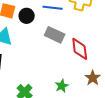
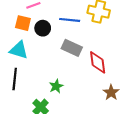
green star: (62, 86) -> (56, 86), moved

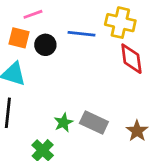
gray rectangle: (72, 48) -> (94, 123), moved
red diamond: (98, 62) -> (131, 59), moved

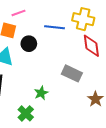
black circle: (45, 45) -> (29, 44), moved
gray rectangle: (94, 123) -> (72, 73), moved

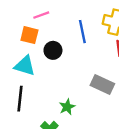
blue line: (54, 27) -> (82, 32), turned 72

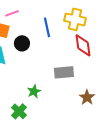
gray rectangle: (102, 84) -> (64, 72), turned -30

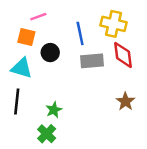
gray rectangle: (64, 72) -> (92, 61), moved
green star: (34, 91) -> (54, 110), moved
brown star: (87, 97) -> (125, 101), moved

